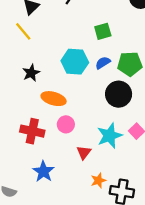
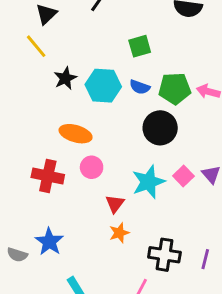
blue semicircle: (103, 63) -> (140, 87), turned -128
black star: (31, 73) -> (65, 78), moved
blue star: (43, 171) -> (49, 242), moved
orange star: (98, 180) -> (119, 233), moved

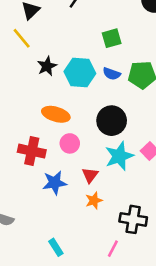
black circle: (160, 128) -> (112, 121), moved
blue star: (49, 242) -> (55, 183), moved, turned 30

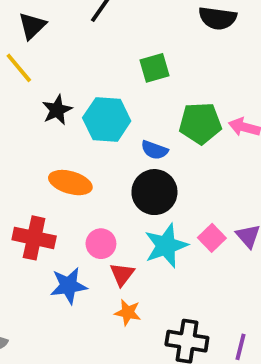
blue semicircle: (112, 74) -> (154, 150), moved
pink circle: (70, 143) -> (101, 244), moved
orange star: (94, 200) -> (128, 312), turned 30

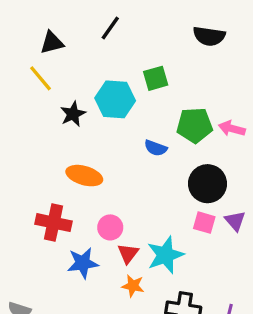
black triangle: (32, 26) -> (52, 43), turned 30
cyan hexagon: (107, 119) -> (115, 99), moved
black circle: (154, 192) -> (208, 184), moved
pink square: (212, 238) -> (204, 223), turned -30
cyan star: (166, 246) -> (165, 255), moved

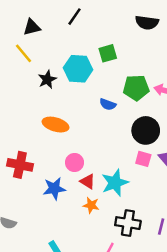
red cross: (53, 223) -> (20, 165), moved
red triangle: (128, 253) -> (88, 181), turned -35

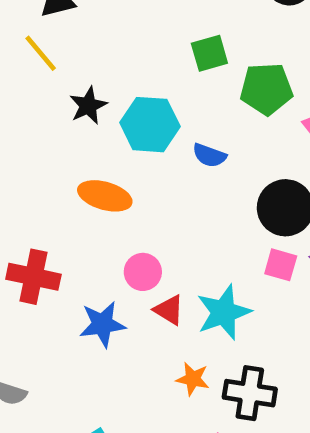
cyan hexagon: (78, 69) -> (150, 125), moved
green pentagon: (136, 88) -> (266, 89), moved
orange star: (91, 205) -> (193, 379), moved

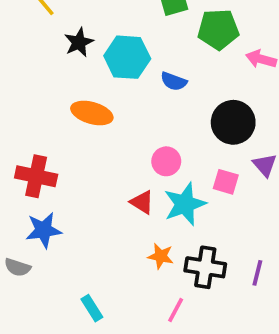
pink square: (281, 265) -> (226, 182), moved
pink circle: (143, 272) -> (166, 161), moved
blue star: (102, 324) -> (44, 230), moved

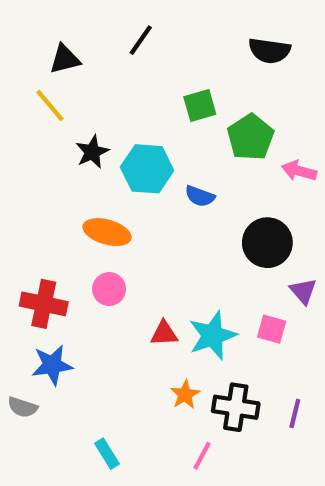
green pentagon: (218, 29) -> (250, 137), turned -30
pink circle: (166, 161) -> (109, 289), moved
pink square: (226, 182) -> (272, 329), moved
red triangle: (142, 202) -> (164, 333), turned -35
orange star: (161, 256) -> (185, 395), turned 30

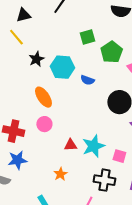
orange ellipse: (107, 232) -> (43, 97), turned 40
pink square: (272, 329) -> (119, 156), moved
orange star: (185, 395) -> (60, 174), moved

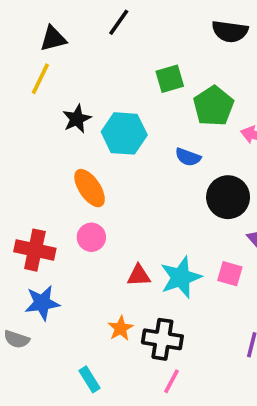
yellow line: (16, 37) -> (40, 79), turned 66
blue semicircle: (87, 80) -> (188, 157), moved
pink square: (119, 156) -> (230, 274), moved
black cross: (104, 180) -> (162, 339), moved

